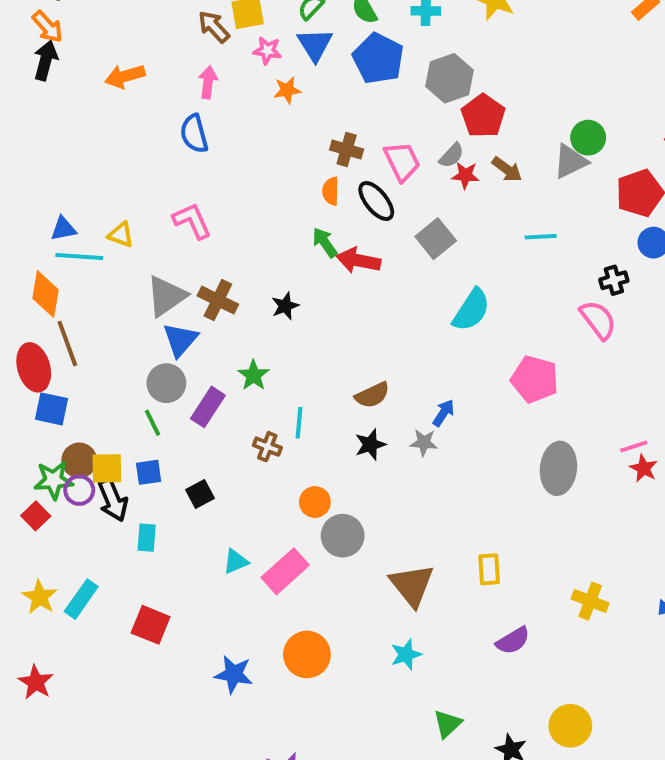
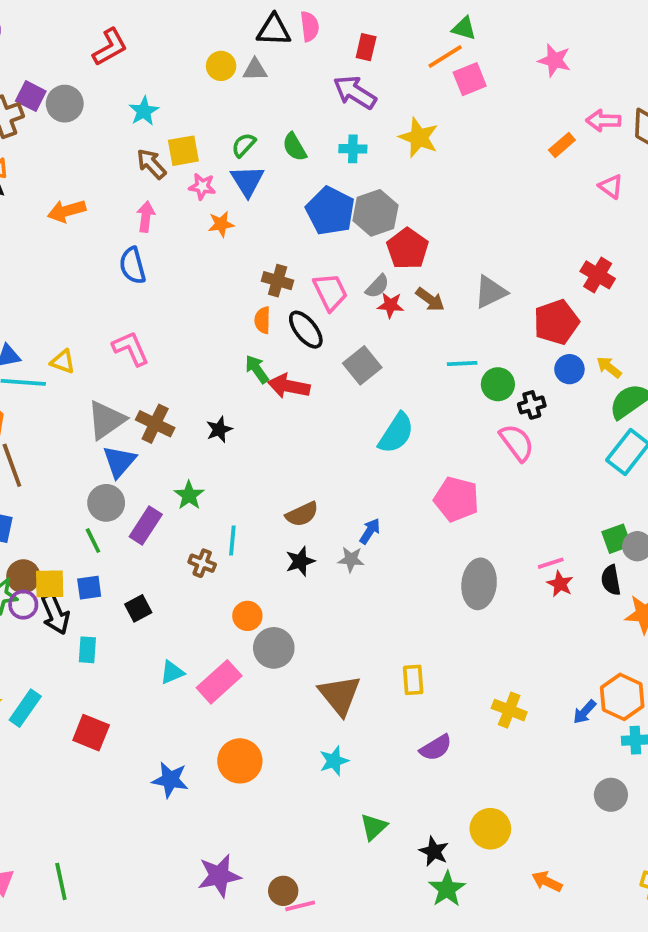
blue pentagon: (378, 58) -> (330, 211), moved
green circle: (588, 138) -> (498, 384), moved

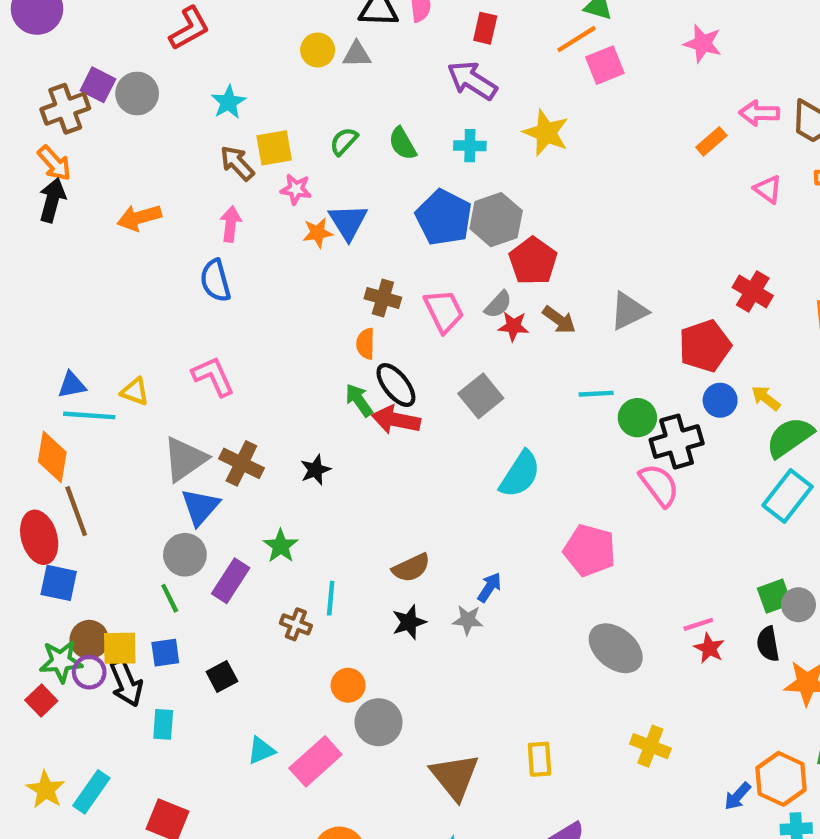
blue triangle: (247, 181) -> (348, 222), moved
black ellipse: (306, 330) -> (396, 385), moved
black cross: (532, 405) -> (677, 442), size x1.6
gray ellipse: (479, 584) -> (616, 648), turned -57
yellow cross: (509, 710) -> (650, 746), moved

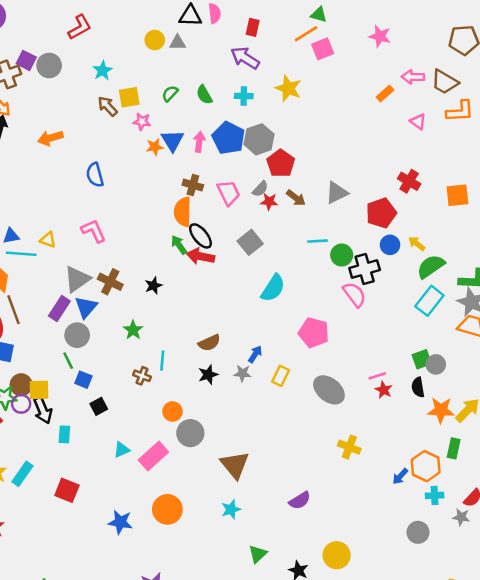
pink arrow: (231, 224) -> (199, 142), moved
orange semicircle: (365, 344) -> (183, 212), size x1.6
purple rectangle: (231, 581) -> (59, 308), moved
blue square: (165, 653) -> (83, 380), moved, turned 30
yellow rectangle: (540, 759) -> (281, 376), moved, turned 30

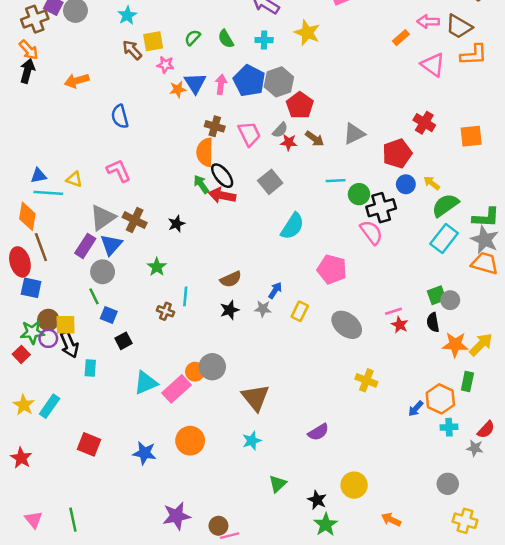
pink triangle: (418, 121) -> (433, 65), size x1.5
orange circle: (173, 411) -> (195, 372), moved
cyan triangle: (122, 450) -> (146, 383), size x1.5
red square: (67, 490) -> (89, 444), moved
gray circle: (418, 532) -> (448, 484), moved

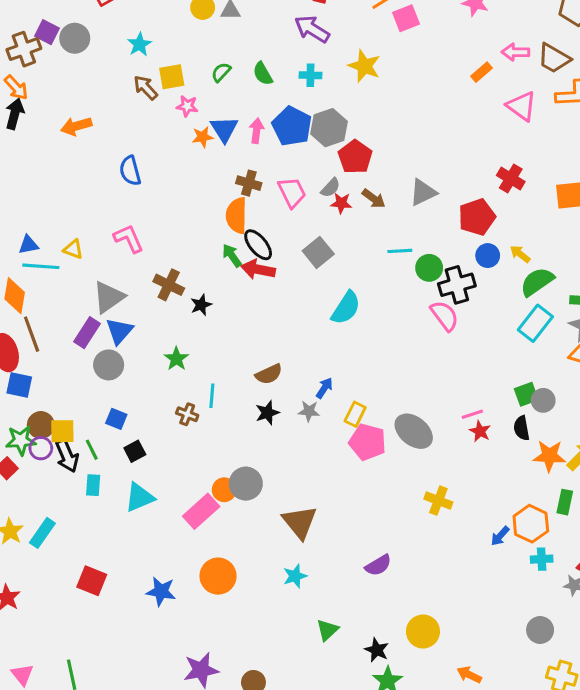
brown cross: (135, 220) -> (169, 285), moved
pink pentagon: (332, 269) -> (367, 442), moved
green line: (94, 296) -> (92, 450), moved
cyan triangle: (146, 383) -> (139, 497), moved

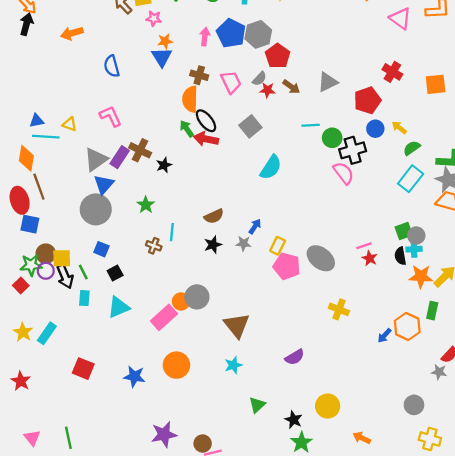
blue triangle: (224, 129) -> (162, 57), moved
green semicircle: (537, 282) -> (412, 148), size x0.7
purple rectangle: (87, 333) -> (120, 157), moved
gray circle: (109, 365) -> (96, 209), size x1.4
cyan cross: (542, 559) -> (414, 249), moved

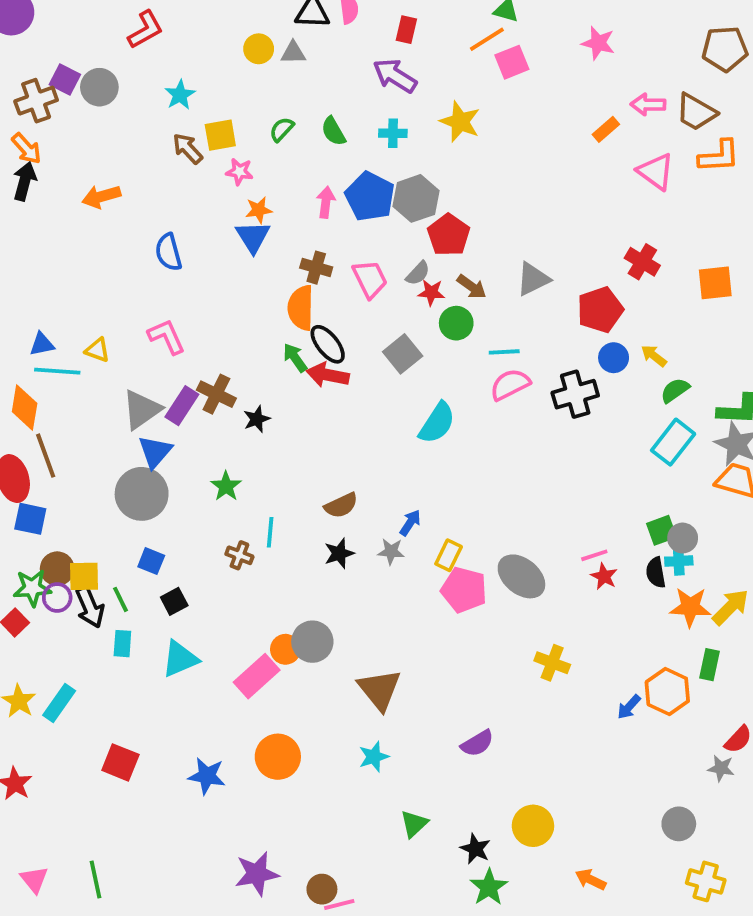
green circle: (332, 138) -> (456, 323), moved
pink semicircle: (344, 173) -> (510, 385), moved, turned -80

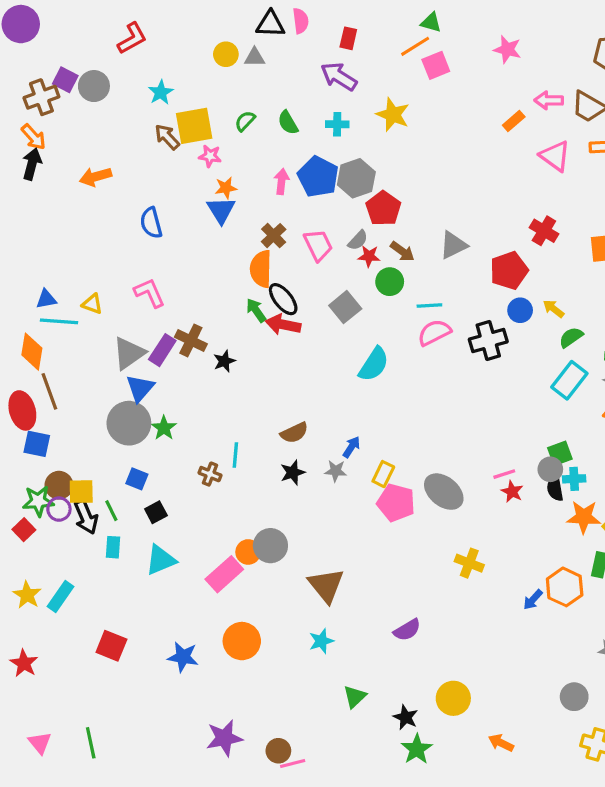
yellow square: (220, 135) -> (194, 126), size x1.4
brown cross: (316, 268) -> (274, 236), turned 30
green star: (226, 486) -> (164, 428), moved
gray circle: (683, 538) -> (550, 469), moved

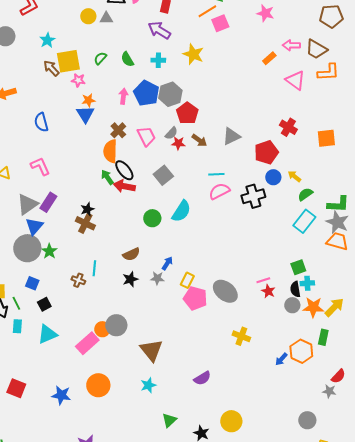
green circle: (390, 282) -> (152, 218), moved
brown cross: (191, 340) -> (85, 223), moved
gray circle: (550, 469) -> (292, 305), moved

